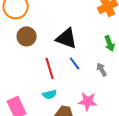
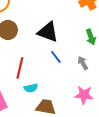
red line: (50, 68) -> (20, 68), moved, turned 30
pink star: (88, 101) -> (84, 95), moved

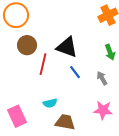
red line: (20, 68) -> (43, 64), moved

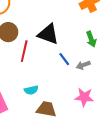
blue line: (75, 72) -> (64, 59), moved
gray arrow: (102, 78) -> (83, 65), turned -80

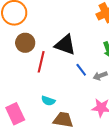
cyan semicircle: (31, 90) -> (48, 101), turned 32

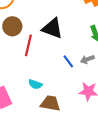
blue line: (81, 70) -> (68, 61), moved

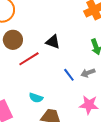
black triangle: (52, 28) -> (53, 42), size x0.7
red line: (28, 45) -> (29, 59), turned 45

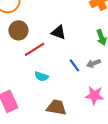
cyan semicircle: (36, 98) -> (41, 76), moved

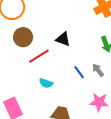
gray arrow: (93, 63) -> (98, 70), turned 72

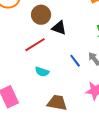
brown circle: (23, 37) -> (41, 15), moved

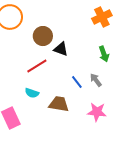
cyan semicircle: (42, 72) -> (32, 93), moved
brown trapezoid: (57, 103) -> (59, 104), moved

